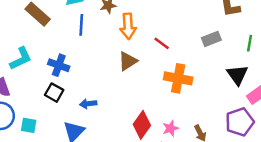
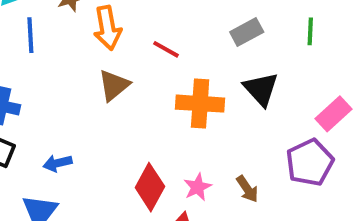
black triangle: (237, 75) -> (261, 89), moved

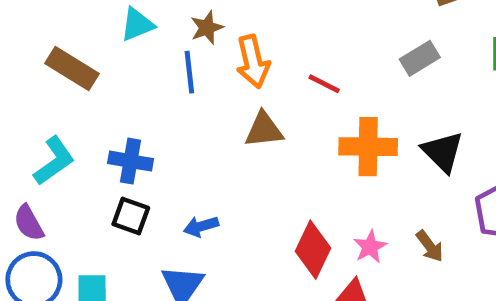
blue line: (30, 35) -> (189, 72), moved
brown triangle: (114, 85) -> (264, 130), turned 36
black triangle: (261, 89) -> (443, 152), moved

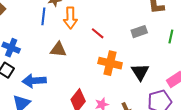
brown triangle: (264, 130) -> (58, 50), moved
blue arrow: (201, 226) -> (34, 81), size x1.6

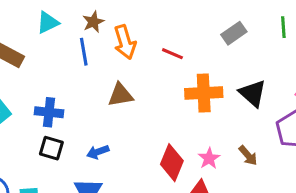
blue arrow: (34, 81) -> (98, 152), size x0.6

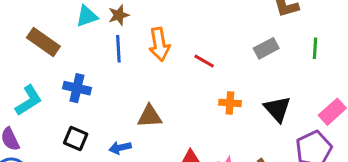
brown star: (93, 22) -> (119, 15), moved
orange cross: (204, 93) -> (230, 103), size x0.6
brown triangle: (120, 95) -> (150, 116), moved
blue cross: (49, 112) -> (77, 88), moved

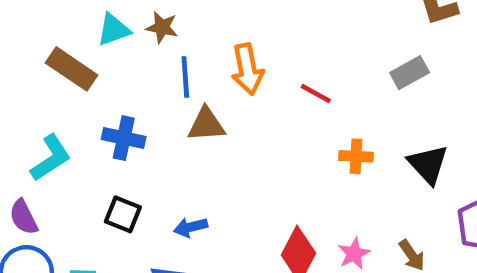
brown star: (119, 15) -> (162, 27), moved, turned 30
cyan triangle: (87, 16) -> (114, 30), moved
brown triangle: (150, 116) -> (206, 125), moved

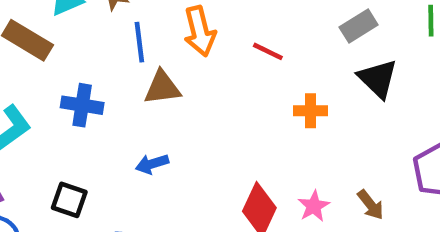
black triangle: (428, 164) -> (378, 79), moved
black square: (123, 214) -> (69, 200), moved
blue arrow: (191, 227) -> (152, 164), moved

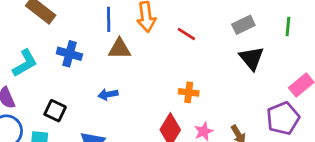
orange cross: (311, 111) -> (189, 92), moved

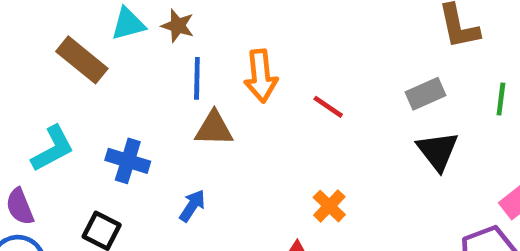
blue cross: (69, 54) -> (128, 161), moved
orange cross: (189, 92) -> (329, 206), turned 36
blue arrow: (108, 94) -> (192, 206), turned 132

